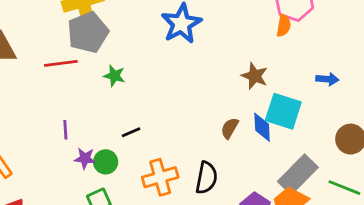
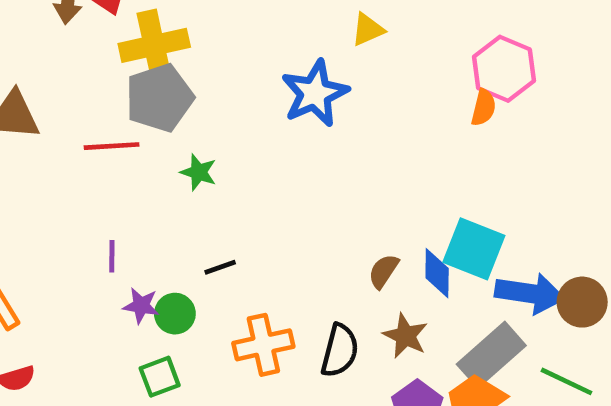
brown star: (255, 76) -> (405, 336), moved
blue arrow: (327, 79) -> (530, 293), moved, size x1.8

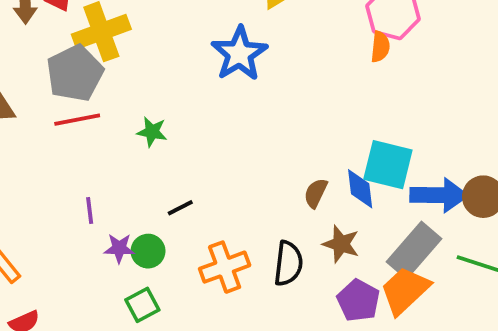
gray pentagon: (159, 98) -> (75, 73), moved

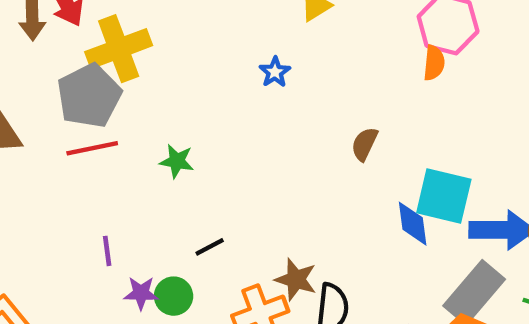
blue star: (239, 54) -> (275, 72), size x0.5
brown semicircle: (316, 193) -> (365, 144), moved
brown star: (341, 244) -> (296, 279), moved

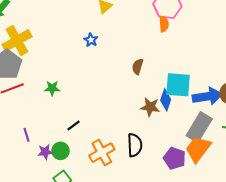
blue diamond: (413, 224) -> (166, 100), turned 35
brown star: (296, 279) -> (150, 107), moved

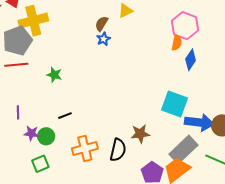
brown semicircle: (138, 67) -> (101, 24), moved
blue diamond: (166, 100) -> (191, 60), moved
brown star: (150, 107) -> (140, 134), moved, turned -30

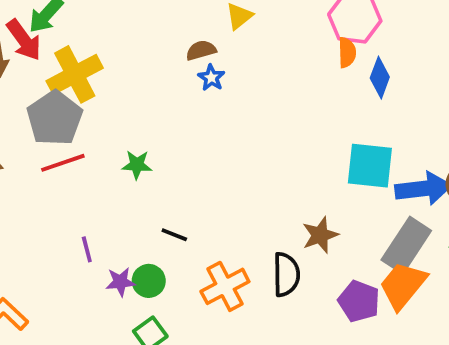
brown semicircle: (101, 24) -> (201, 50), turned 56
black line: (65, 116) -> (174, 235), turned 56

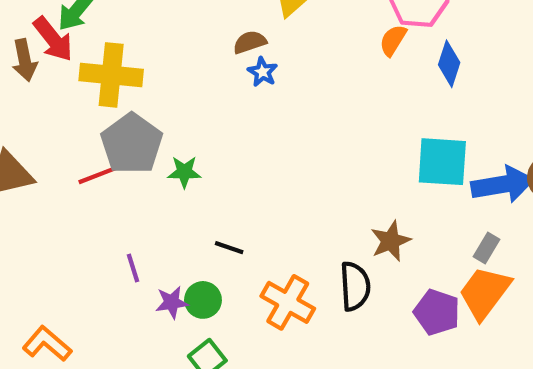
orange semicircle: (347, 53) -> (393, 40), moved, turned -144
yellow cross: (75, 74) -> (111, 75), turned 36
gray pentagon: (55, 118) -> (132, 144), moved
gray rectangle: (406, 245) -> (487, 248), size x0.5
orange cross: (225, 286) -> (288, 302), turned -30

